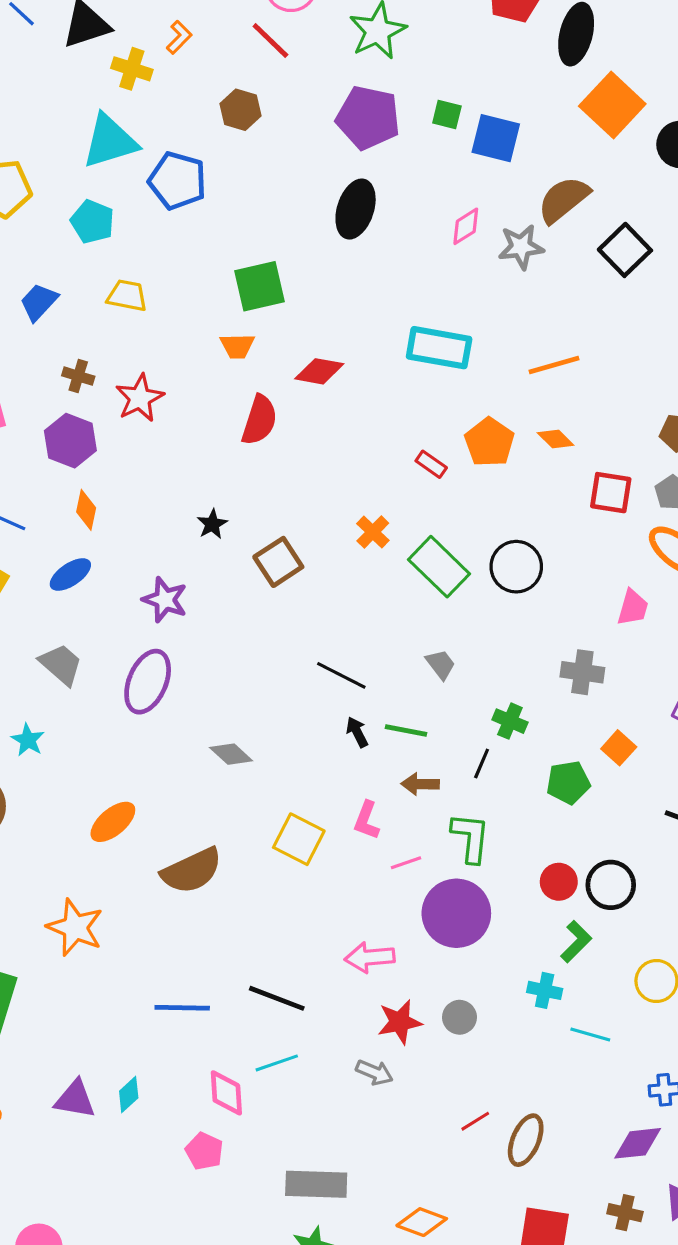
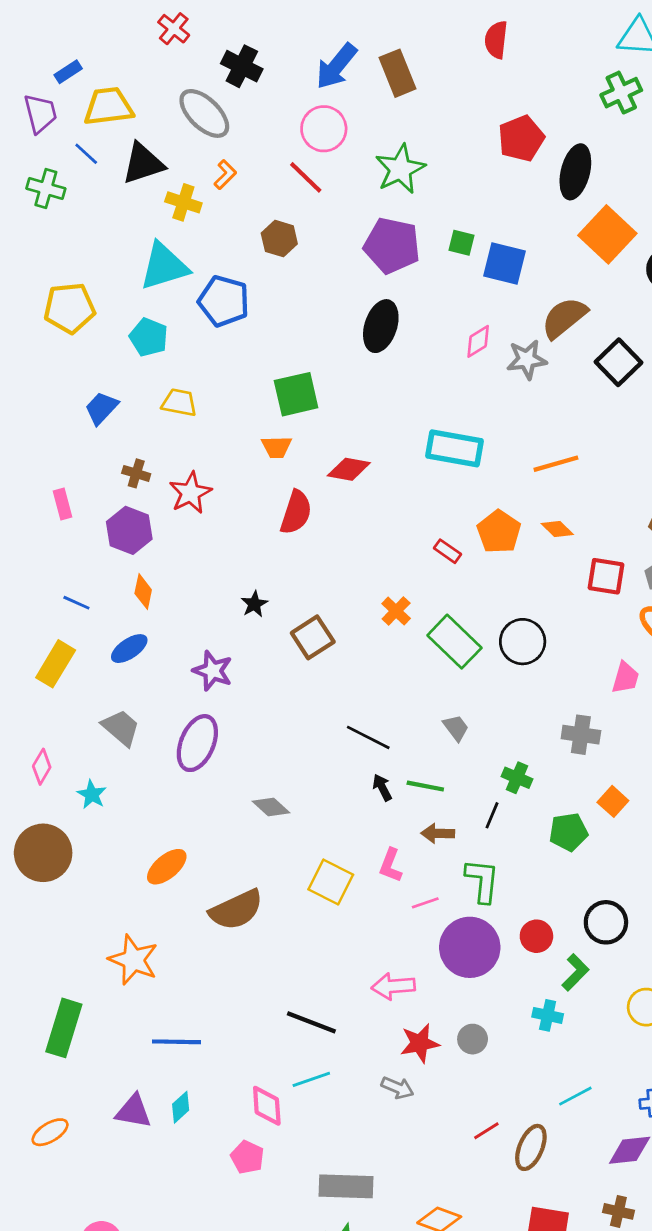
red circle: (559, 882) -> (536, 936), moved
blue line: (182, 1008) -> (176, 1042), moved
cyan line: (590, 1035) -> (575, 1096), moved, turned -44

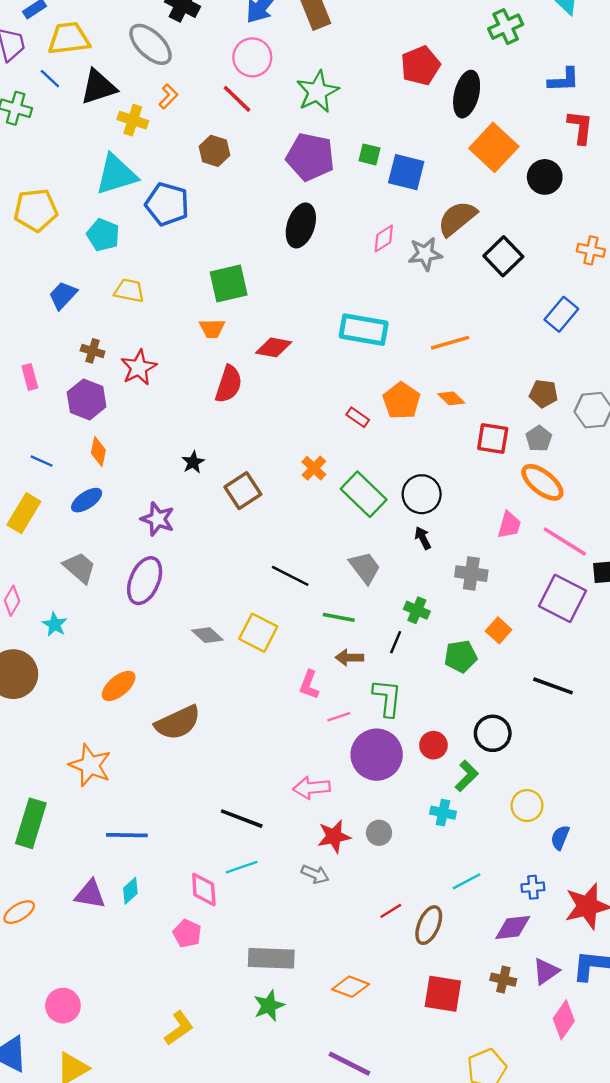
gray trapezoid: (456, 728) -> (365, 568), size x1.4
black arrow: (382, 788) -> (423, 538), moved
yellow square: (331, 882) -> (258, 633), moved

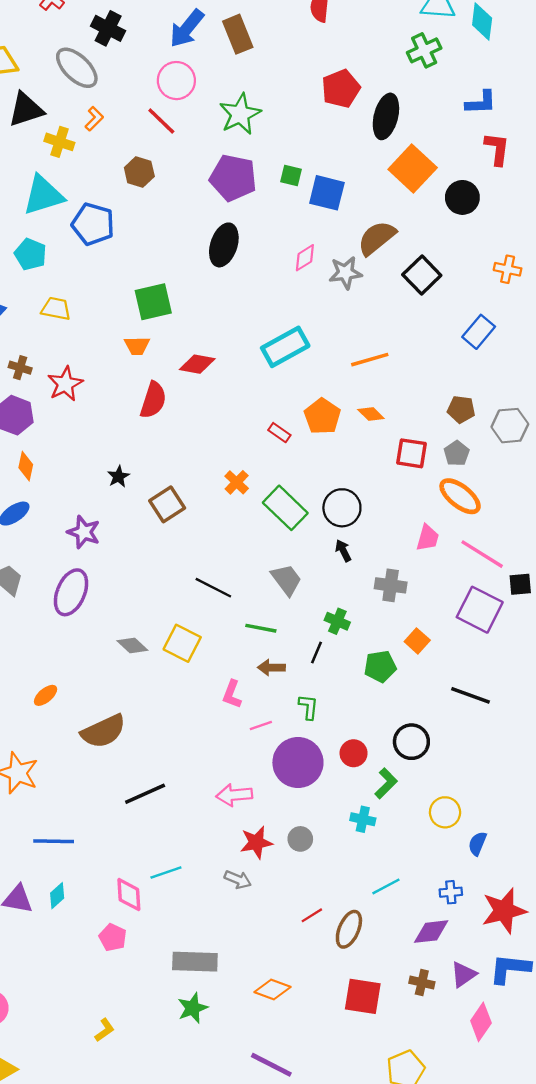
cyan rectangle: (364, 330) -> (285, 347), turned -39
orange ellipse: (119, 686) -> (46, 695), size x0.7
green L-shape: (387, 698) -> (308, 707), size x0.7
black line: (242, 819) -> (145, 794), moved, turned -45
yellow L-shape: (179, 1028) -> (105, 1030), size x0.7

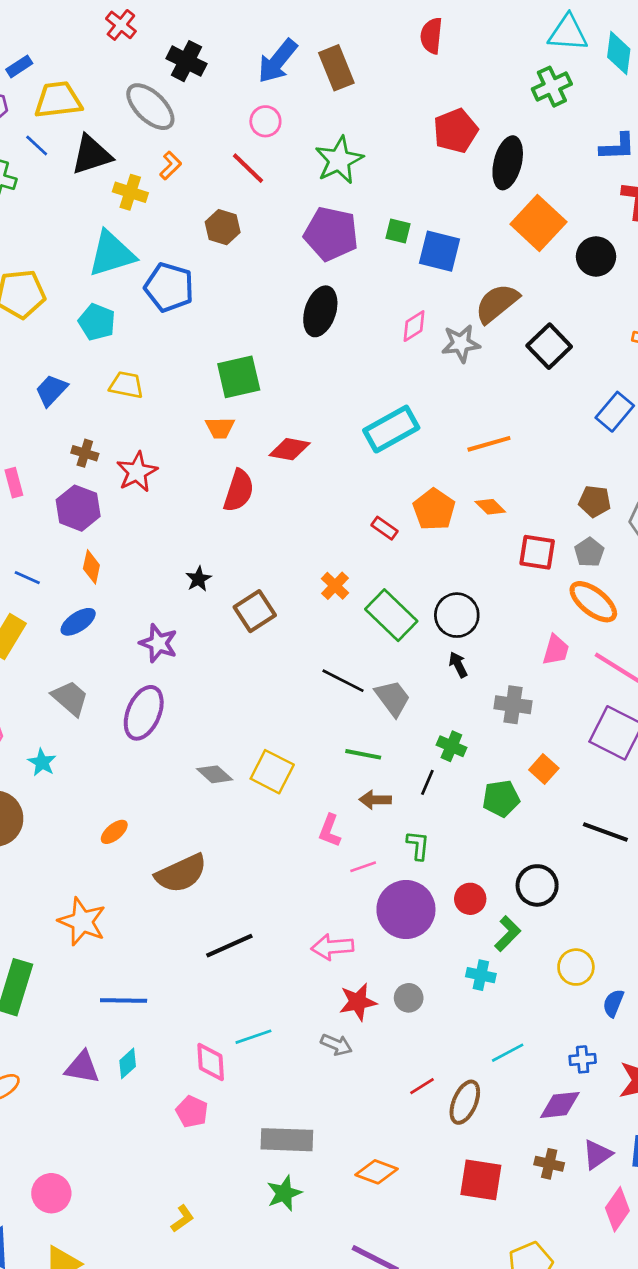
pink circle: (176, 81) -> (265, 121), size x0.7
black line: (213, 588) -> (343, 681), moved

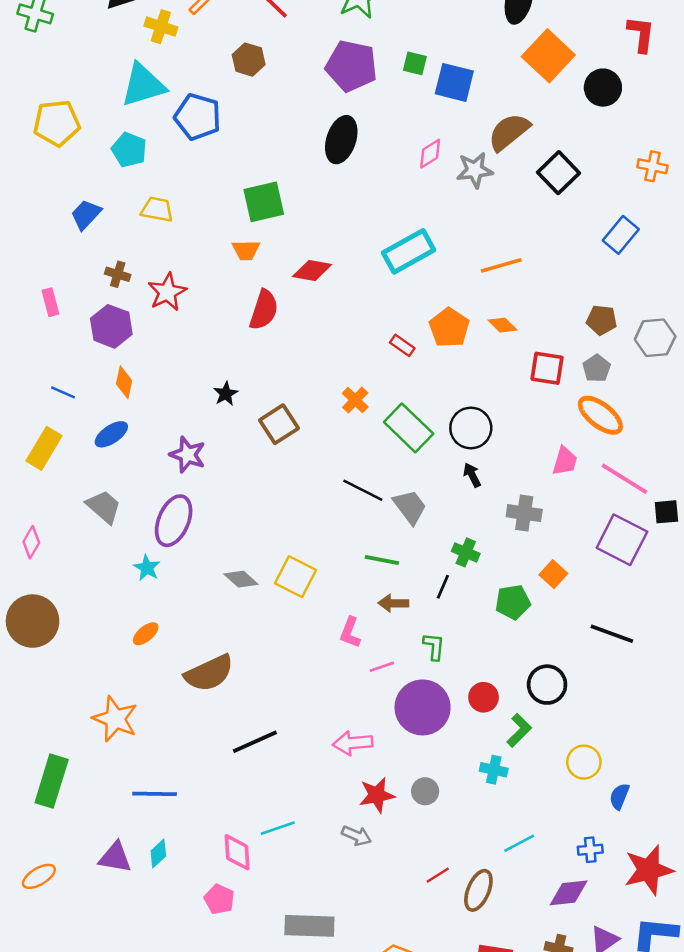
cyan star: (42, 762) -> (147, 568), moved

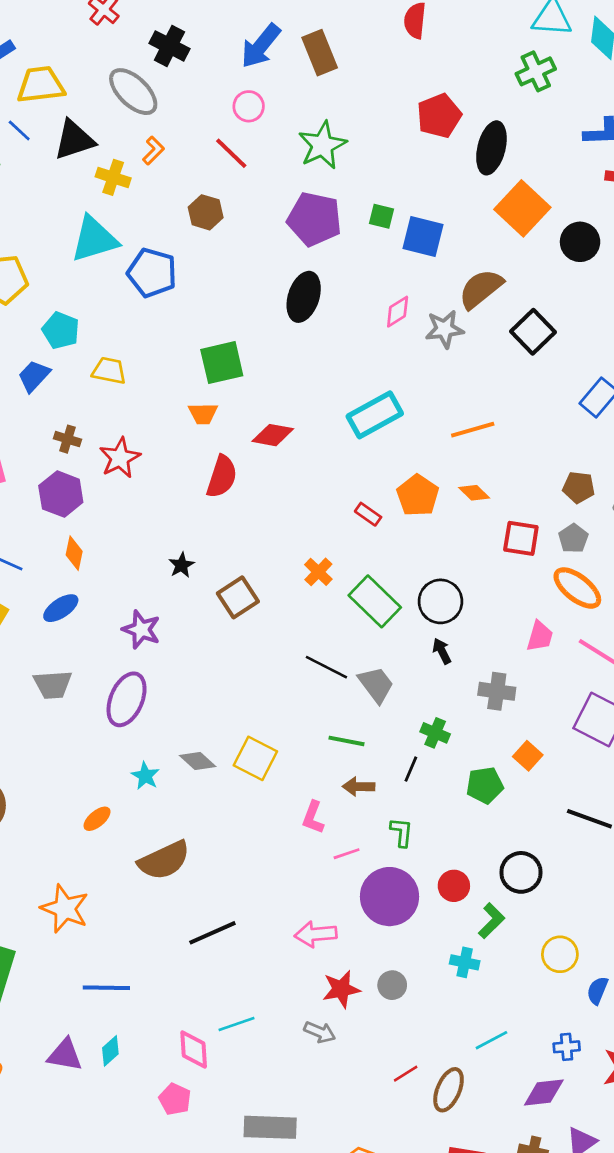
cyan pentagon: (129, 150) -> (61, 330), moved
gray trapezoid: (104, 507) -> (53, 685), turned 135
cyan star: (147, 568) -> (145, 776), moved

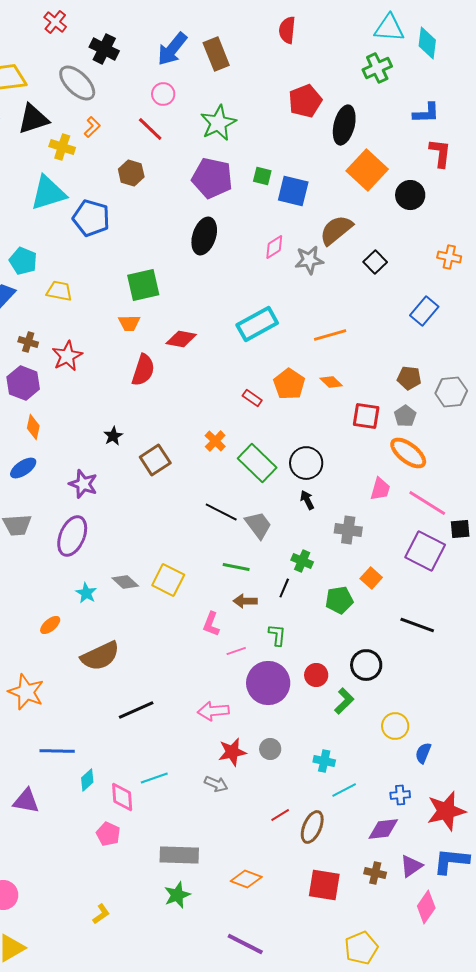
black square: (533, 332) -> (375, 262), size x0.7
cyan cross: (465, 962) -> (324, 761), moved
cyan diamond: (110, 1051) -> (87, 780), moved

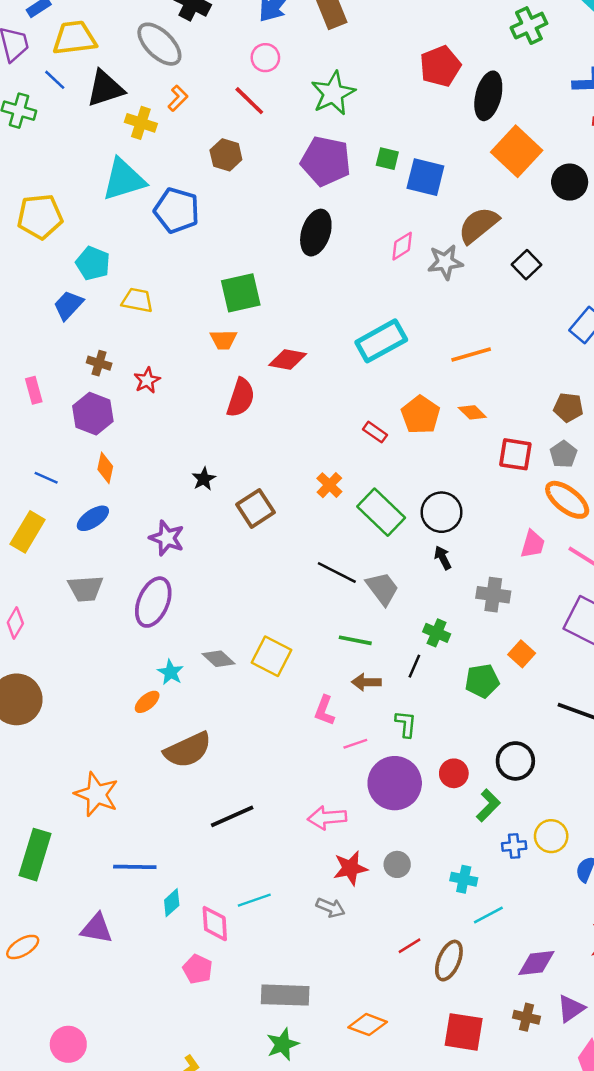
red star: (67, 356) -> (147, 380), size x0.7
orange ellipse: (50, 625) -> (147, 702), moved
blue cross: (400, 795) -> (514, 846), moved

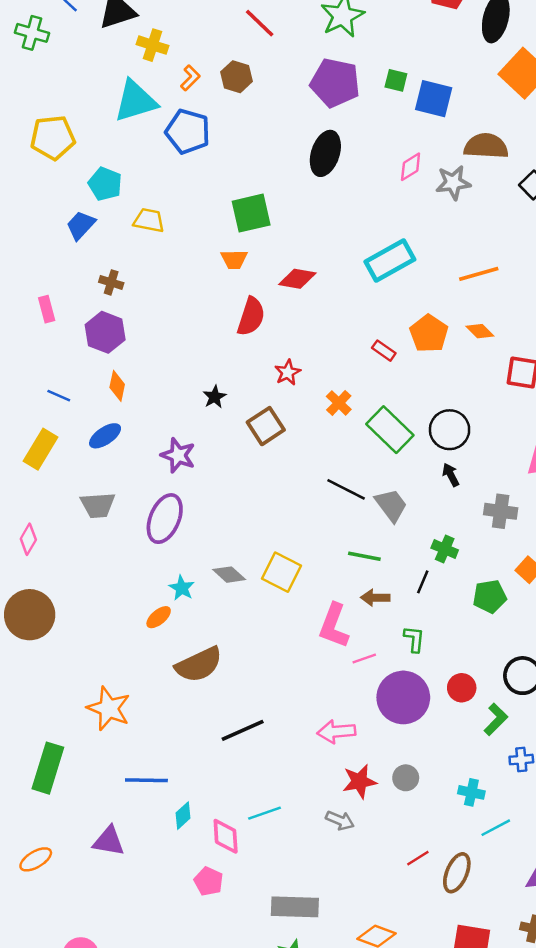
orange L-shape: (178, 98) -> (190, 78), moved
brown semicircle: (478, 225) -> (486, 146), turned 42
red star: (147, 380) -> (288, 372), moved
pink L-shape: (324, 710) -> (334, 626), size x1.5

